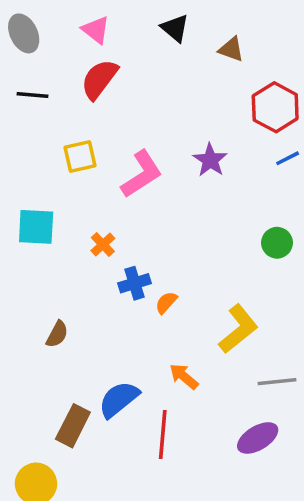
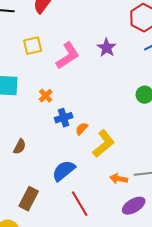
yellow L-shape: (238, 329) -> (104, 144), moved
orange arrow: (184, 376) -> (119, 179), moved, turned -30
blue semicircle: (119, 399) -> (64, 171), moved
red line: (163, 434) -> (80, 204), turned -36

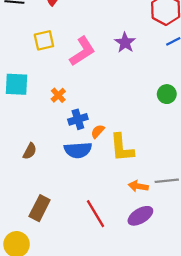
yellow L-shape: (104, 144) -> (122, 148), turned 124
blue semicircle: (64, 171) -> (78, 150), moved, turned -145
purple ellipse: (134, 206) -> (140, 216), moved

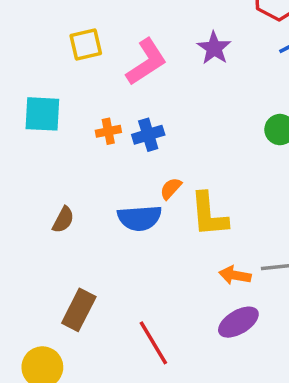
orange cross: (58, 95) -> (108, 131), turned 32
blue cross: (78, 119) -> (148, 135), moved
red line: (95, 214) -> (153, 343), moved

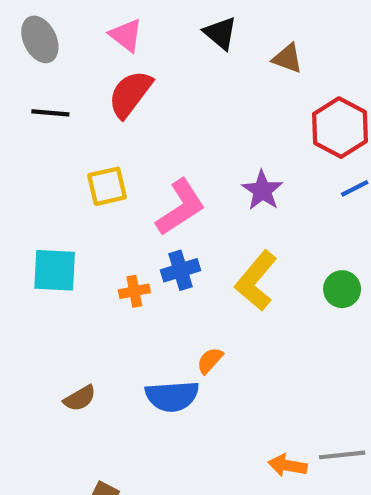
blue cross: (148, 135) -> (180, 270), moved
yellow L-shape: (209, 215) -> (256, 281), moved, turned 45
brown semicircle: (63, 220) -> (80, 398), turned 32

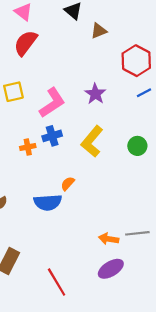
brown triangle: (288, 58) -> (99, 31), moved, turned -42

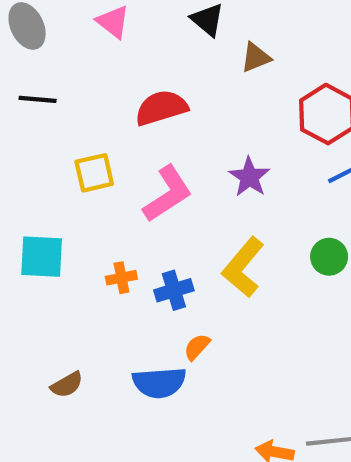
red semicircle: (26, 43) -> (161, 108), moved, turned 36
blue cross: (52, 136) -> (174, 290), moved
green circle: (137, 146) -> (329, 257), moved

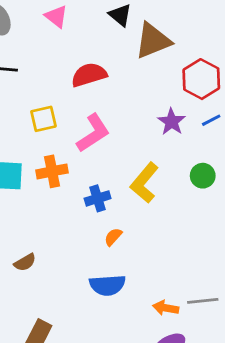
brown triangle: (256, 57) -> (153, 41), size x1.8
purple star: (249, 177) -> (171, 122), moved
orange cross: (121, 278) -> (52, 171), moved, size x1.5
blue semicircle: (159, 383) -> (107, 285), moved

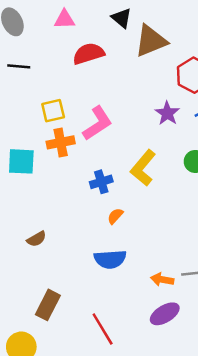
pink triangle: (56, 16) -> (64, 19), turned -40
red semicircle: (89, 75) -> (89, 54), moved
orange cross: (52, 171) -> (61, 142), moved

